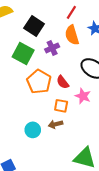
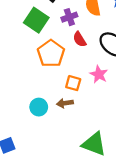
red semicircle: (63, 82) -> (80, 39), moved

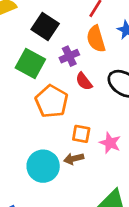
pink star: (99, 74) -> (110, 143), moved
cyan circle: (39, 107) -> (43, 166), size x1.5

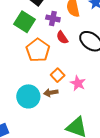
purple cross: (69, 56) -> (53, 18), turned 32
orange square: (81, 134) -> (58, 75), turned 32

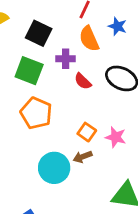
orange pentagon: (38, 50) -> (36, 113), moved

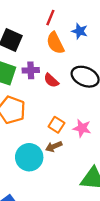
purple cross: (66, 59) -> (31, 70), moved

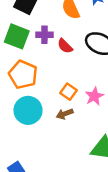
pink star: (82, 128) -> (94, 96), turned 30
cyan circle: (29, 157) -> (28, 110), moved

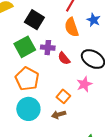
green square: (17, 36) -> (25, 47), turned 35
pink star: (94, 96) -> (84, 84), moved

